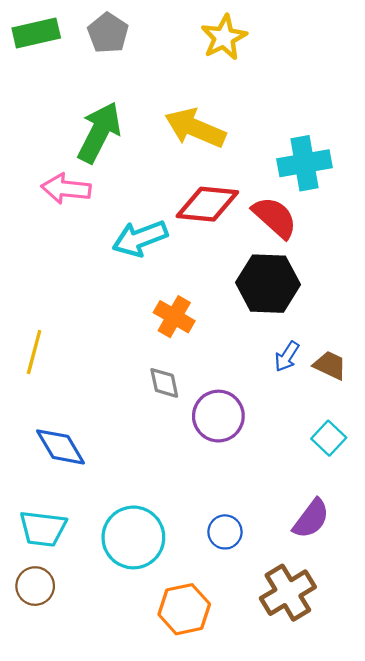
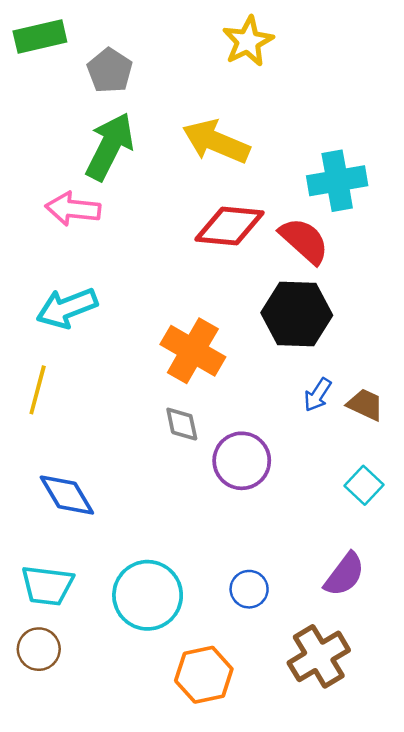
gray pentagon: (108, 33) -> (110, 71), moved
cyan arrow: (140, 238) -> (67, 308), moved
orange cross: (174, 317) -> (193, 351), size x1.4

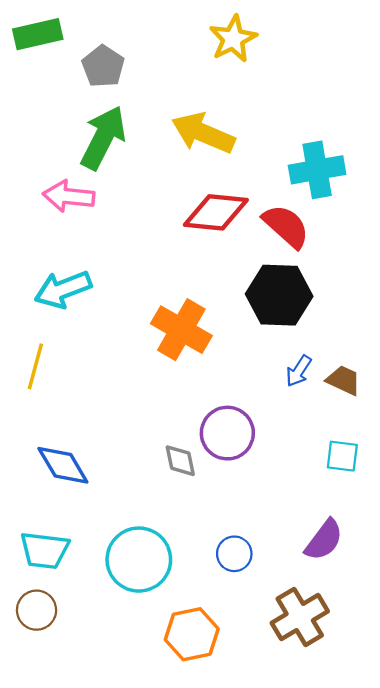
gray diamond: (182, 424) -> (180, 461), moved
cyan square: (364, 485) -> (342, 456), turned -36

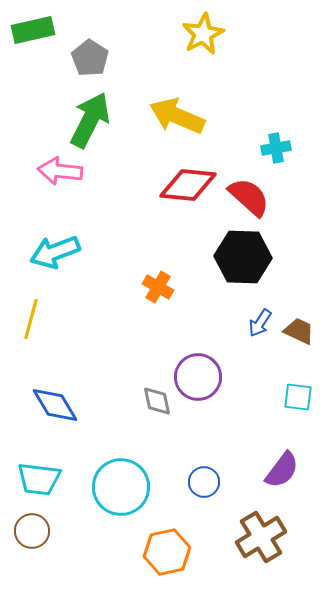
cyan cross: (317, 170) -> (276, 148), size x0.6
orange cross: (181, 330) -> (158, 287), size x0.6

